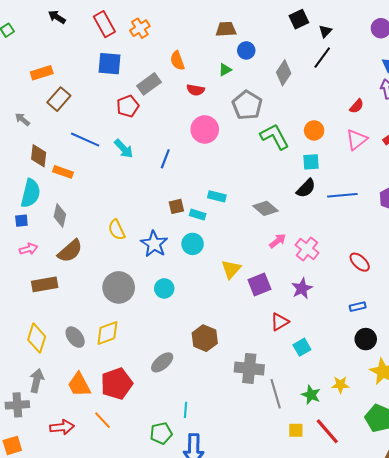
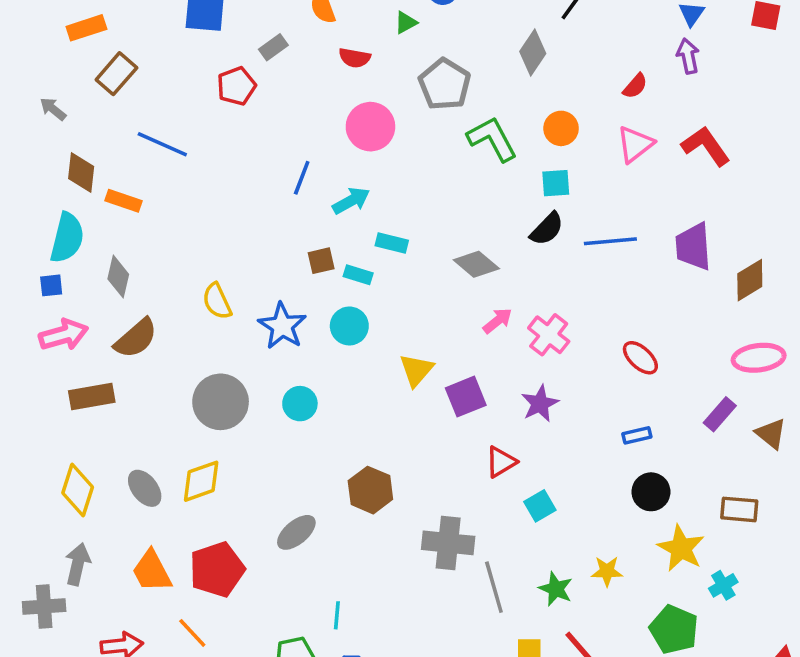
gray diamond: (284, 73) -> (533, 53), moved
gray rectangle: (149, 84) -> (273, 47), size x0.7
cyan arrow: (124, 149) -> (351, 201), moved, turned -75
pink arrow: (28, 249) -> (64, 335), size x1.5

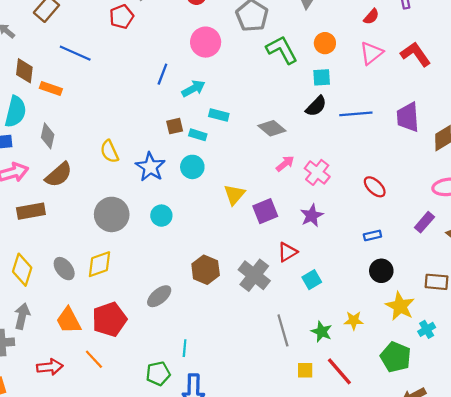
gray cross: (448, 543) -> (254, 275), moved, turned 32

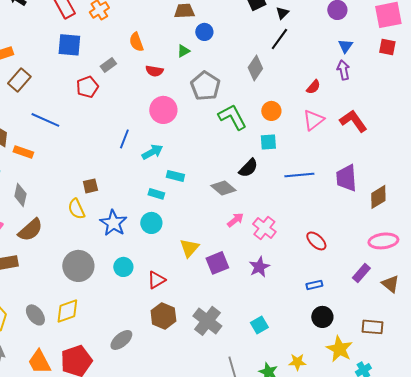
black semicircle: (316, 106) -> (248, 168), moved
brown square: (175, 126) -> (90, 186), moved
red triangle: (287, 252) -> (156, 280), moved

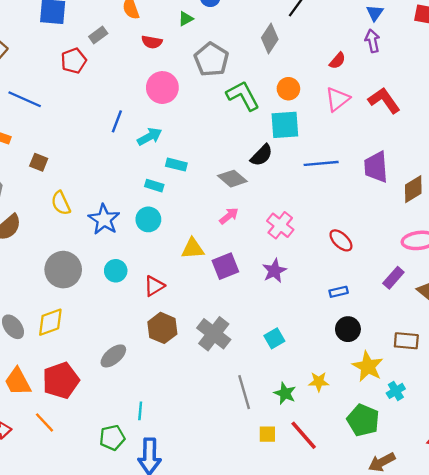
cyan square: (268, 142) -> (285, 125), size x1.5
brown square: (90, 186) -> (39, 162), moved, turned 35
pink arrow: (235, 220) -> (229, 216), moved
yellow triangle: (189, 248) -> (193, 249), turned 45

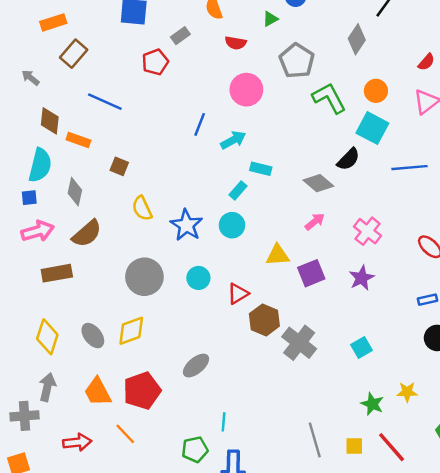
cyan square: (285, 125) -> (372, 128), turned 32
cyan rectangle: (154, 186) -> (238, 190), turned -66
brown hexagon: (162, 328) -> (264, 320), moved
gray line: (244, 392) -> (315, 440), moved

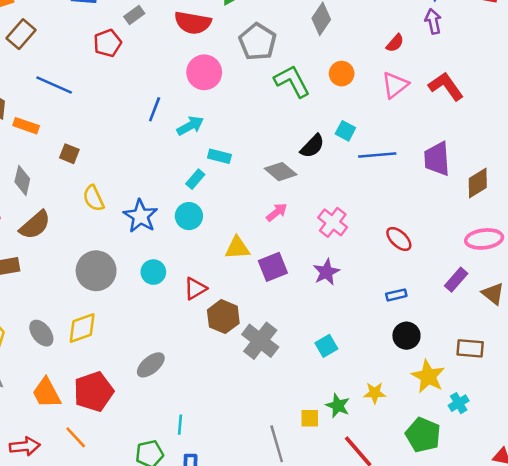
red semicircle: (236, 43) -> (193, 23), size x1.6
cyan square: (372, 128) -> (345, 131), moved, size x0.6
yellow square: (354, 446) -> (310, 418), moved

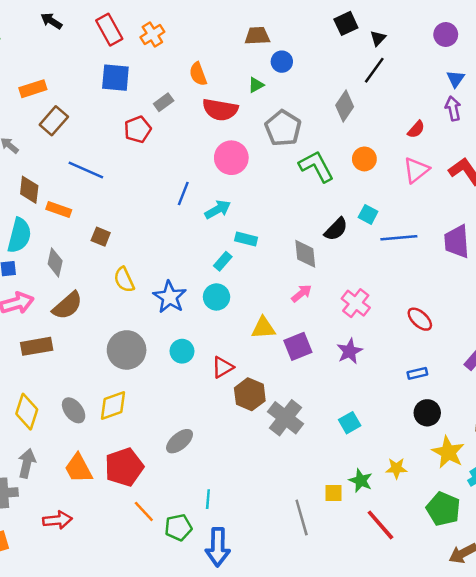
gray diamond: (281, 172) -> (305, 254), turned 44
orange line: (76, 437) -> (144, 511), moved

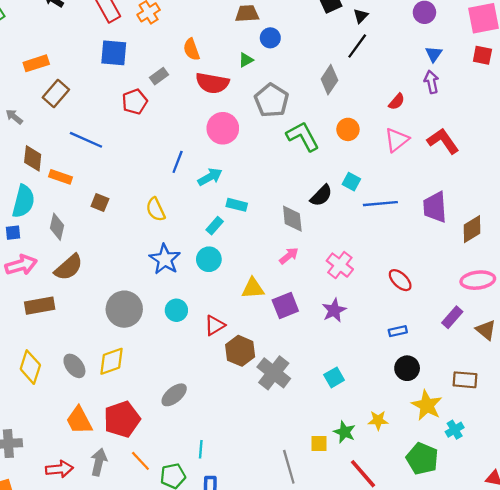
yellow semicircle: (124, 280) -> (156, 209), moved
gray arrow: (27, 463) -> (99, 462), moved

